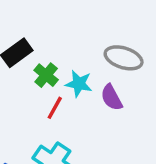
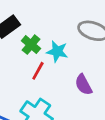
purple semicircle: (111, 97) -> (83, 85), moved

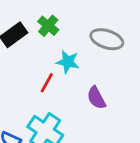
green cross: (31, 45) -> (48, 26), moved

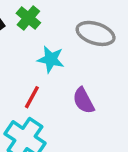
red line: (47, 83) -> (32, 97), moved

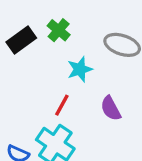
cyan star: (51, 59) -> (80, 69), turned -30

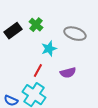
purple semicircle: (111, 108) -> (68, 73), turned -77

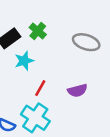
cyan star: (49, 49) -> (24, 61), moved

